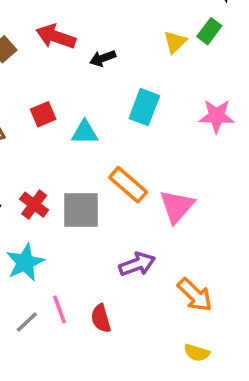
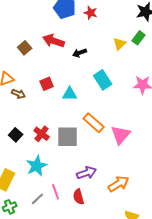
cyan rectangle: (144, 107) -> (103, 80), turned -54
purple arrow: (137, 264) -> (87, 173), moved
orange arrow: (195, 295) -> (119, 184), moved, turned -75

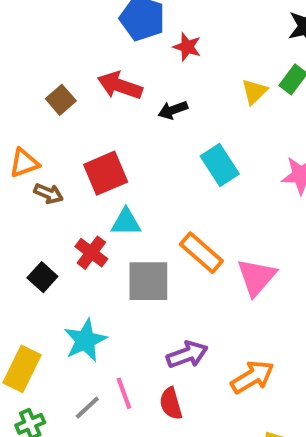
red star: (91, 13) -> (187, 47), moved
red square: (47, 84) -> (106, 173), size x1.5
cyan triangle: (70, 94) -> (126, 222), moved
red cross: (42, 134) -> (91, 253), moved

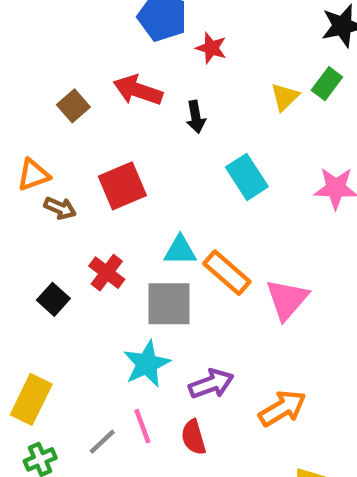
black arrow: (173, 110) -> (196, 117), turned -80
cyan triangle: (126, 222) -> (180, 250), moved
cyan star: (85, 340) -> (147, 364), moved

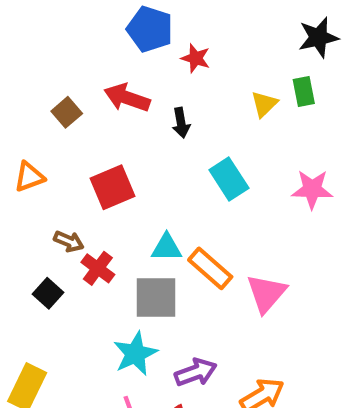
green rectangle: (327, 84) -> (304, 92), turned -48
brown arrow: (60, 208) -> (69, 241), moved

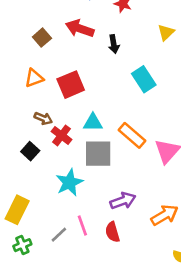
orange triangle: (29, 177) -> (34, 78), moved
cyan triangle: (167, 248) -> (93, 122), moved
cyan star: (135, 354) -> (69, 182), moved

